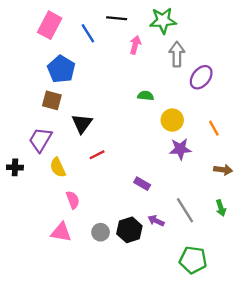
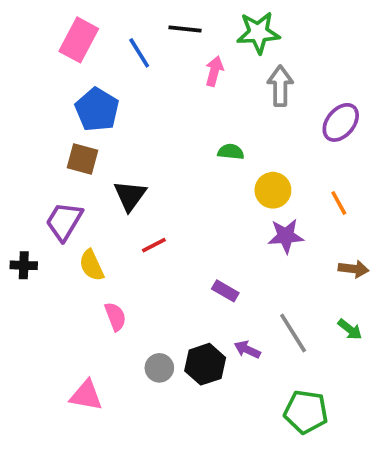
purple ellipse: (201, 77) -> (341, 122), moved
green arrow: (221, 208) -> (350, 329), turned -35
pink triangle: (61, 232) -> (86, 395), moved

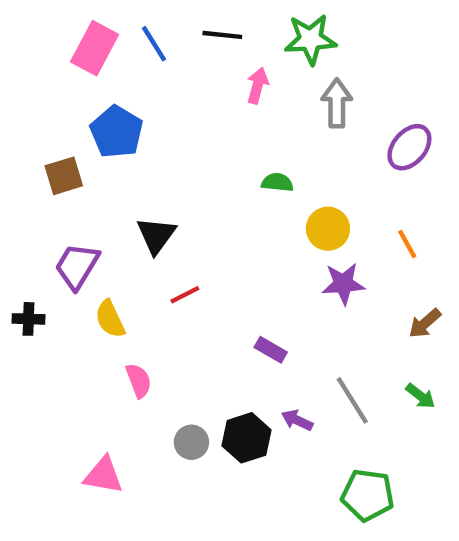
blue line: (139, 53) -> (154, 44), moved
brown square: (82, 159) -> (64, 176), moved, turned -32
brown arrow: (354, 269) -> (425, 323), turned 132

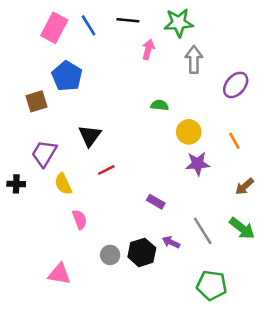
green arrow: (420, 396) -> (242, 228), size x1.5

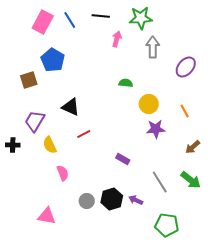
black triangle: (90, 136) -> (71, 107), turned -42
purple arrow: (171, 242) -> (136, 200), moved

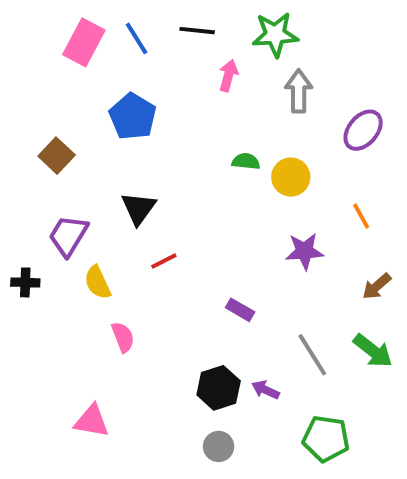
blue pentagon: (53, 60) -> (133, 116), moved
brown square: (29, 80) -> (57, 156), turned -30
yellow circle: (149, 104) -> (291, 177), moved
black triangle: (71, 107) -> (139, 208), turned 42
gray circle: (87, 201) -> (219, 446), moved

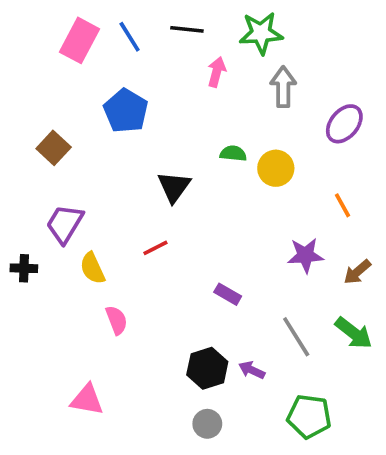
black triangle: (139, 208) -> (174, 187), moved
purple star: (304, 251) -> (305, 255), moved

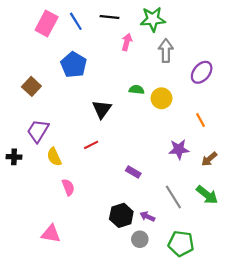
gray circle: (207, 424) -> (140, 239), moved

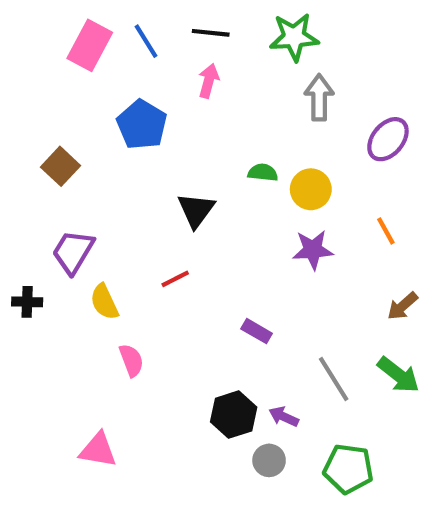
pink arrow: (127, 42) -> (209, 81), moved
purple star: (179, 149) -> (313, 250), moved

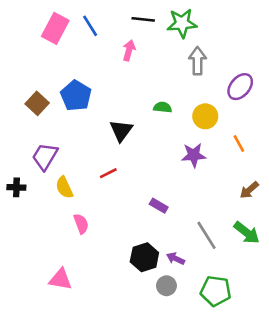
black line: (211, 33) -> (143, 19), moved
blue pentagon: (142, 125) -> (76, 96), moved
yellow circle: (311, 189) -> (205, 116), moved

